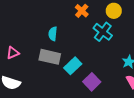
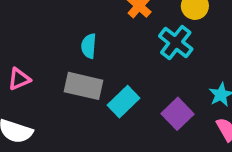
purple square: (92, 82) -> (177, 114), moved

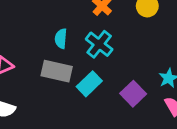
cyan cross: (176, 42) -> (99, 44), moved

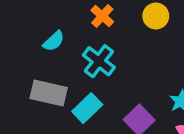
cyan semicircle: (61, 39) -> (54, 41), moved, turned -138

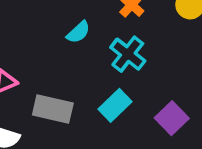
gray rectangle: (49, 93) -> (53, 109), moved

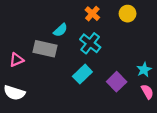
gray rectangle: (53, 109) -> (45, 49), moved

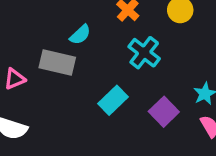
cyan cross: (90, 43) -> (144, 53), moved

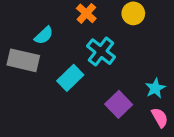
cyan rectangle: (113, 100) -> (70, 78), moved

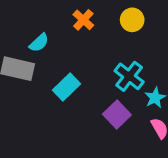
cyan cross: (101, 52) -> (129, 76), moved

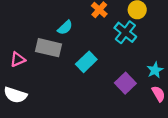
cyan cross: (129, 76) -> (125, 32), moved

